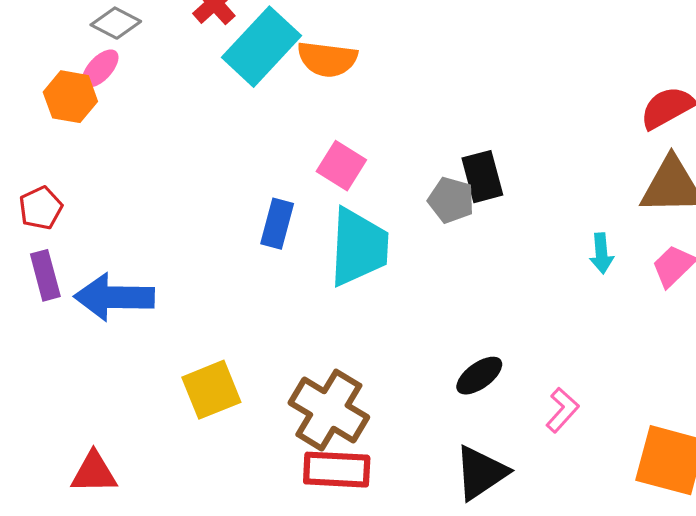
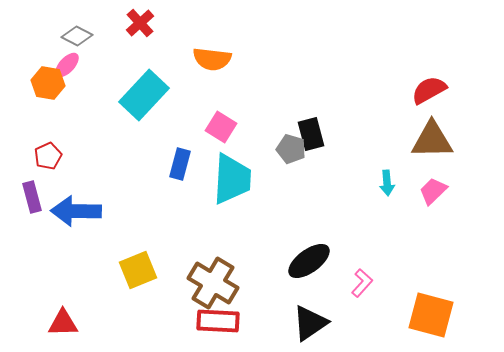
cyan rectangle: (262, 47) -> (144, 95), moved
red pentagon: (41, 208) -> (48, 156), moved
black ellipse: (479, 376) -> (309, 261), size x1.4

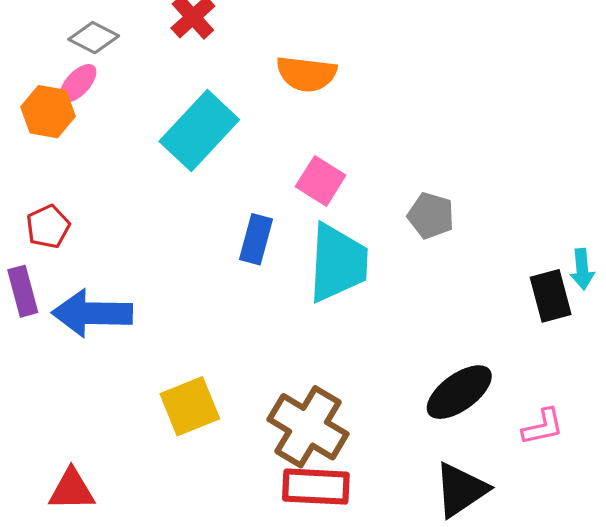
black rectangle: (311, 134) -> (551, 296), moved
pink L-shape: (362, 283) -> (543, 427), turned 36

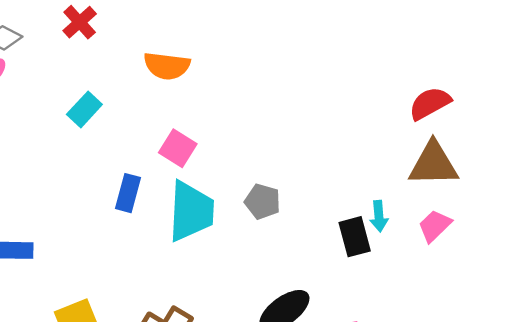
cyan rectangle: (199, 131) -> (84, 109), size x0.6
gray pentagon: (431, 216) -> (263, 202), moved

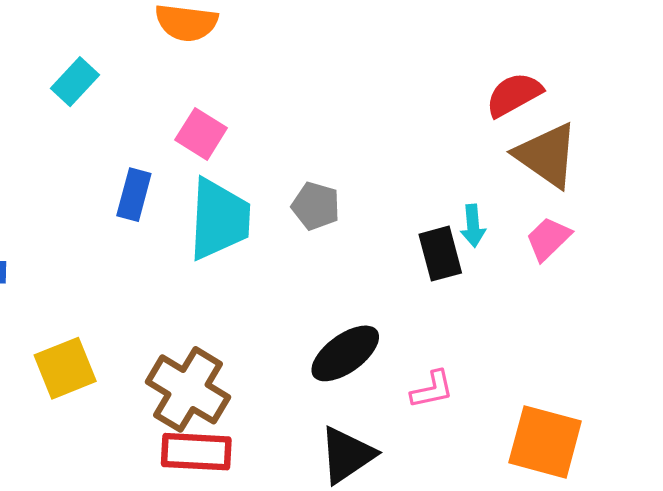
red semicircle: (430, 103) -> (514, 95), moved
brown triangle: (433, 164) -> (547, 155), turned 36

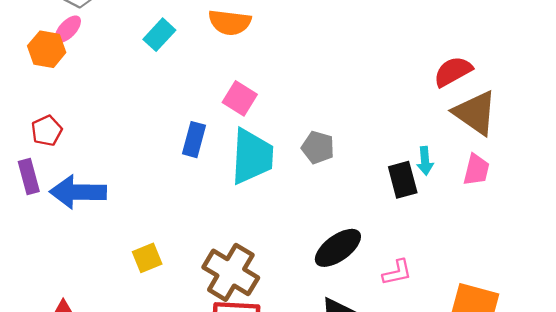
cyan rectangle: (75, 82) -> (159, 35), moved
pink trapezoid: (548, 239) -> (476, 170), turned 148
yellow square: (65, 368) -> (147, 258), size x0.7

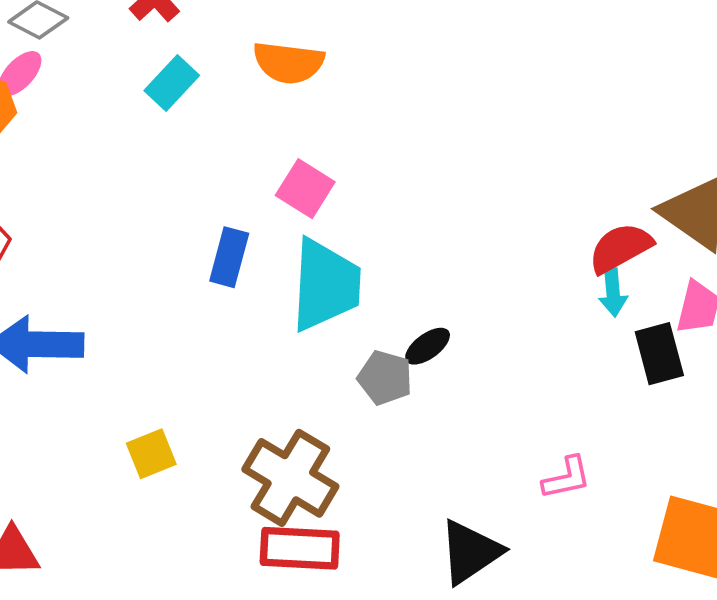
red semicircle: (453, 72) -> (620, 248), moved
gray pentagon: (318, 147) -> (385, 378), moved
black rectangle: (403, 180) -> (659, 354), moved
black ellipse: (338, 248) -> (428, 346), moved, size x0.6

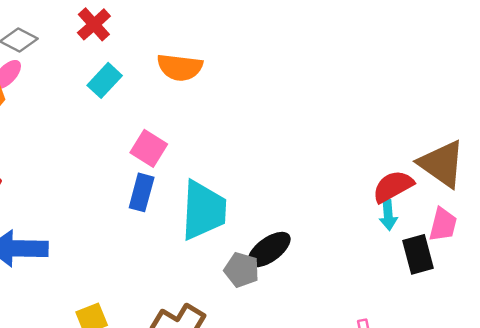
pink square: (305, 189) -> (149, 148), moved
black ellipse: (428, 346) -> (269, 250), size x1.5

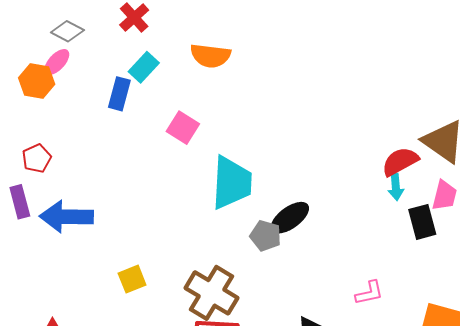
blue rectangle: (142, 192) -> (119, 94), moved

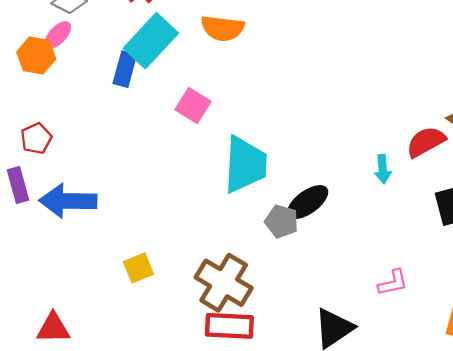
cyan rectangle: (144, 67) -> (151, 41), size x1.6
cyan arrow: (396, 187) -> (383, 169), moved

